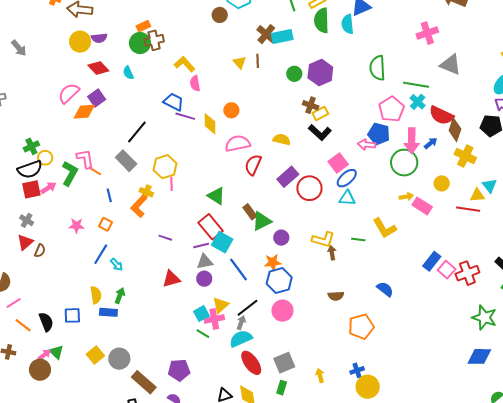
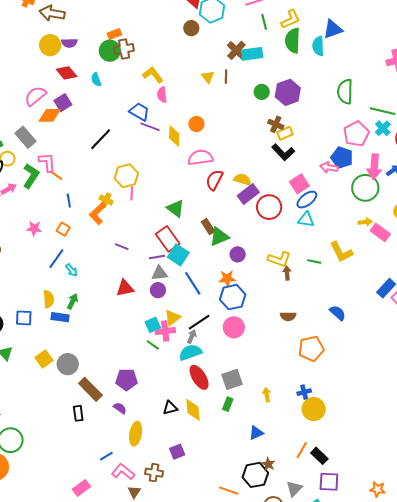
yellow semicircle: (282, 140) -> (243, 179), moved
gray rectangle: (126, 161) -> (25, 137), moved

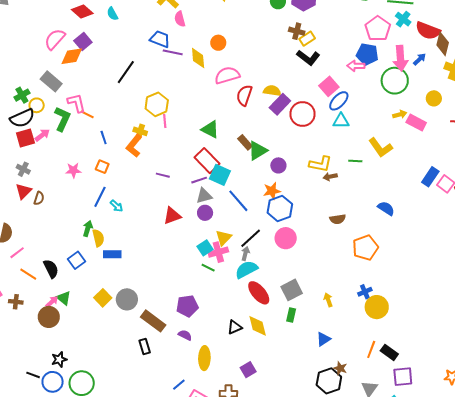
brown arrow: (287, 273) -> (330, 177), turned -88
green arrow: (73, 301) -> (88, 229), moved
blue square: (24, 318) -> (77, 260), turned -30

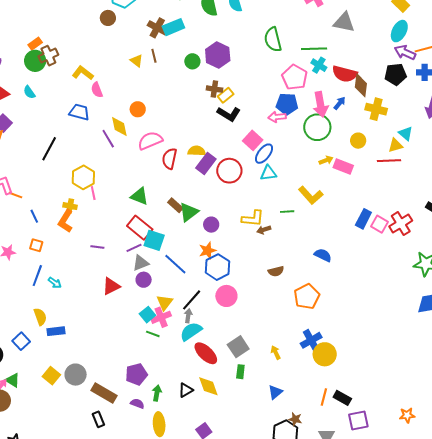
purple line: (173, 52) -> (108, 139), moved, turned 54
green arrow: (88, 229) -> (157, 393), moved
blue cross: (365, 292) -> (311, 340), size x1.5

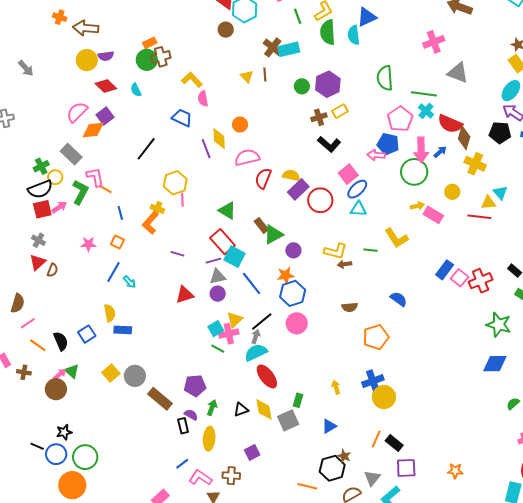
brown cross: (214, 89) -> (319, 117), turned -35
yellow rectangle: (226, 95) -> (340, 111), moved
gray square: (238, 347) -> (288, 420), moved
black rectangle: (98, 419) -> (183, 426), moved

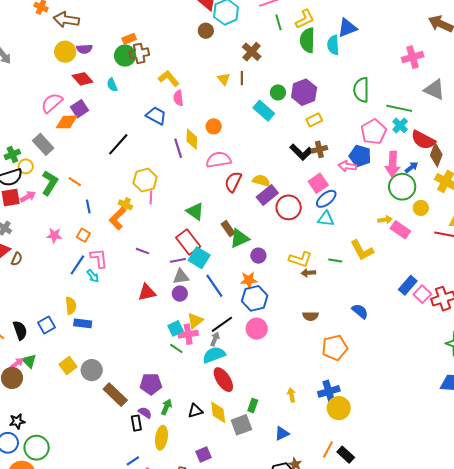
cyan rectangle: (289, 49) -> (264, 111), moved, turned 50
brown cross: (319, 117) -> (319, 149), moved
green circle: (414, 172) -> (402, 187), moved
pink L-shape: (95, 177) -> (99, 258), moved

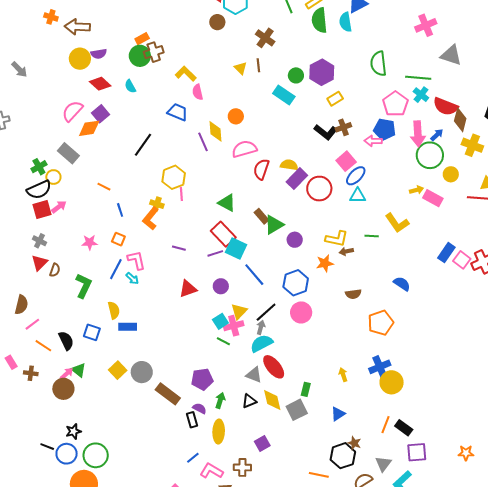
green L-shape: (50, 183) -> (84, 286), moved
gray triangle: (181, 277) -> (254, 375), moved, turned 36
orange star: (249, 280) -> (325, 263), moved
blue square: (46, 325) -> (92, 332), turned -36

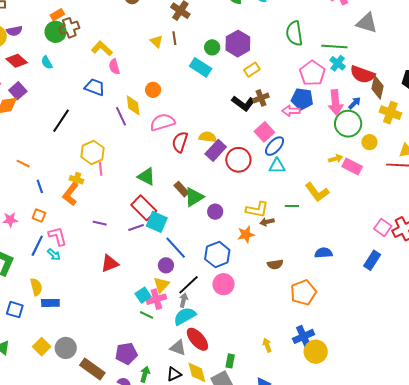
blue rectangle: (446, 253) -> (372, 260), moved
blue semicircle: (402, 284) -> (323, 253), turned -36
purple circle: (221, 286) -> (166, 265), moved

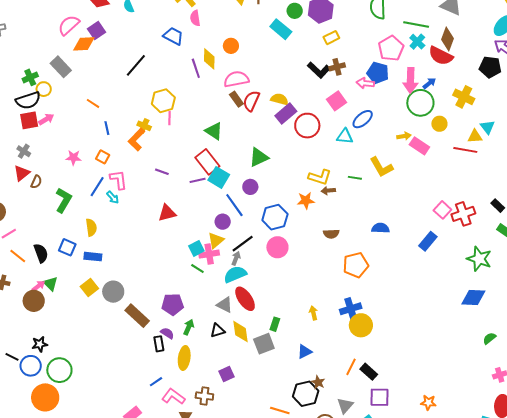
brown diamond: (377, 87) -> (447, 39), moved
blue ellipse: (275, 146) -> (363, 119), moved
brown rectangle: (181, 189) -> (236, 99), moved
purple circle: (215, 212) -> (250, 187), moved
blue rectangle: (50, 303) -> (93, 257), moved

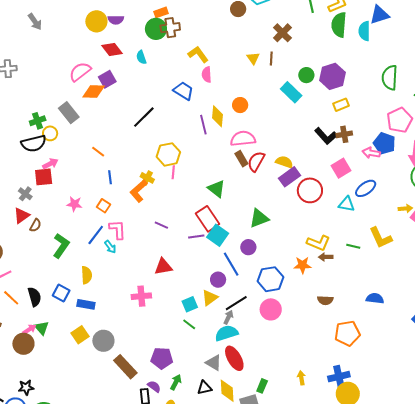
red square: (29, 120) -> (44, 177), moved
pink cross: (209, 254) -> (141, 296), moved

